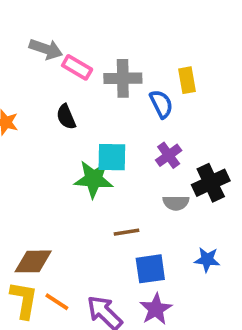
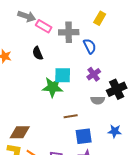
yellow rectangle: (187, 80) -> (100, 18), moved, turned 40

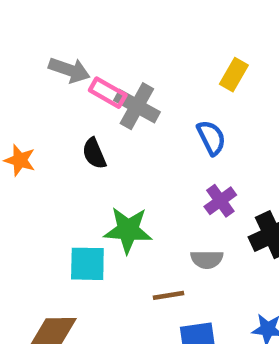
gray cross: (69, 32) -> (137, 106), moved, turned 30
cyan square: (63, 75) -> (87, 264), moved
gray semicircle: (98, 100) -> (207, 259), moved

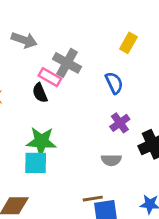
pink rectangle: (108, 93) -> (50, 77), moved
green star: (128, 230) -> (41, 141), moved
brown line: (169, 295) -> (93, 199), moved

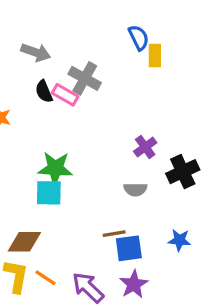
yellow rectangle: (128, 43) -> (155, 56), turned -30
blue semicircle: (114, 83) -> (139, 38), moved
black semicircle: (40, 93) -> (44, 91), moved

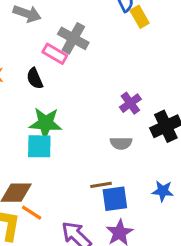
yellow rectangle: (155, 56) -> (140, 17), turned -30
black semicircle: (44, 91) -> (35, 78), moved
orange line: (46, 278) -> (32, 213), moved

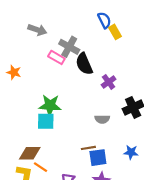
black semicircle: (35, 78) -> (84, 64), moved, size x1.5
purple cross: (130, 103) -> (109, 82), moved

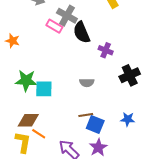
purple cross: (109, 82) -> (106, 50), turned -32
green star: (50, 105) -> (26, 81), moved
gray semicircle: (102, 119) -> (87, 83), moved
blue square: (98, 158) -> (95, 124), turned 30

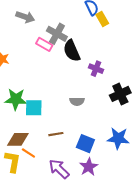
brown line: (86, 115) -> (56, 134), moved
blue star: (128, 119) -> (118, 138), size x1.5

